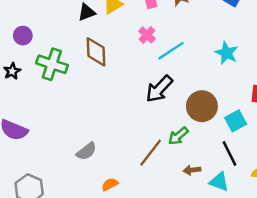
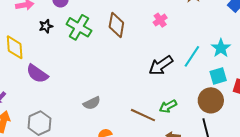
cyan line: (171, 51) -> (192, 56), moved, turned -35
brown circle: (202, 106) -> (211, 100), moved
cyan square: (236, 121) -> (218, 76), moved
brown line: (151, 153) -> (143, 115), turned 65

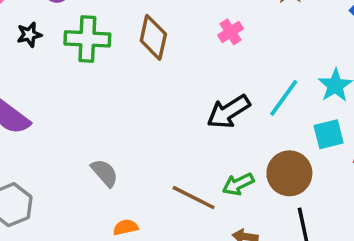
green cross: (79, 27) -> (87, 39), turned -30
brown circle: (211, 100) -> (289, 173), moved
gray semicircle: (92, 103) -> (105, 173), turned -108

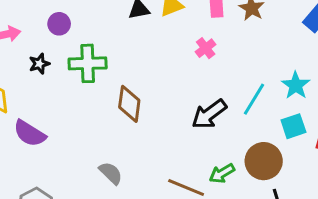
brown diamond: (153, 37) -> (129, 104), moved

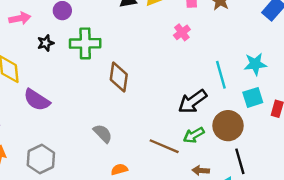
cyan star: (296, 85) -> (255, 64), turned 30
cyan line: (254, 99) -> (221, 75), turned -48
black arrow: (209, 114) -> (193, 102), moved

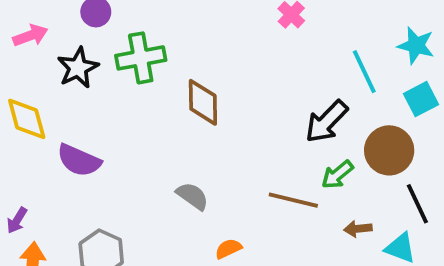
black star: (46, 43) -> (78, 68), size x1.5
cyan star: (255, 64) -> (416, 45), turned 30

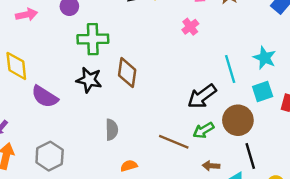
black star: (78, 68) -> (89, 80), moved, turned 30
gray semicircle: (192, 196) -> (112, 130), turned 45

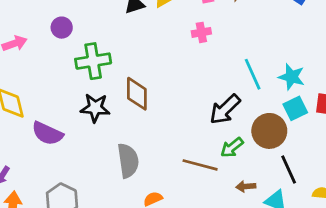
pink cross: (190, 27) -> (201, 32), turned 35
cyan star: (265, 58) -> (292, 77), moved
cyan square: (263, 91) -> (295, 108), moved
gray semicircle: (112, 130) -> (128, 161), size x1.4

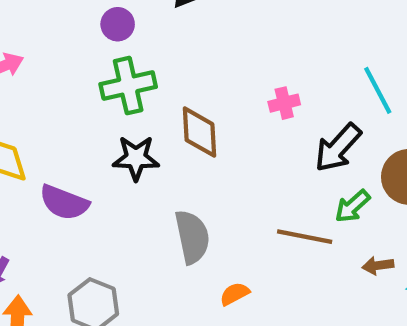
purple circle: (62, 28) -> (118, 24), moved
pink cross: (201, 32) -> (284, 103), moved

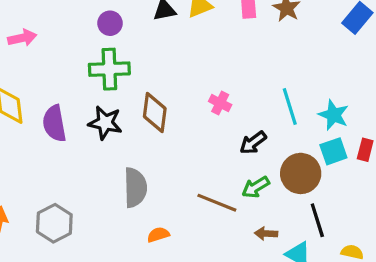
pink cross: (284, 103) -> (220, 103), turned 30
black arrow: (338, 148) -> (253, 143), size x0.7
purple semicircle: (64, 202) -> (54, 123), moved, turned 48

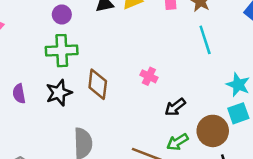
cyan line: (290, 106) -> (205, 40), moved
purple semicircle: (54, 123) -> (19, 94), size x0.7
black star: (105, 123) -> (59, 93), turned -30

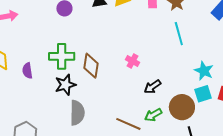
green cross: (62, 51) -> (62, 56), moved
black star: (59, 93) -> (65, 85), moved

